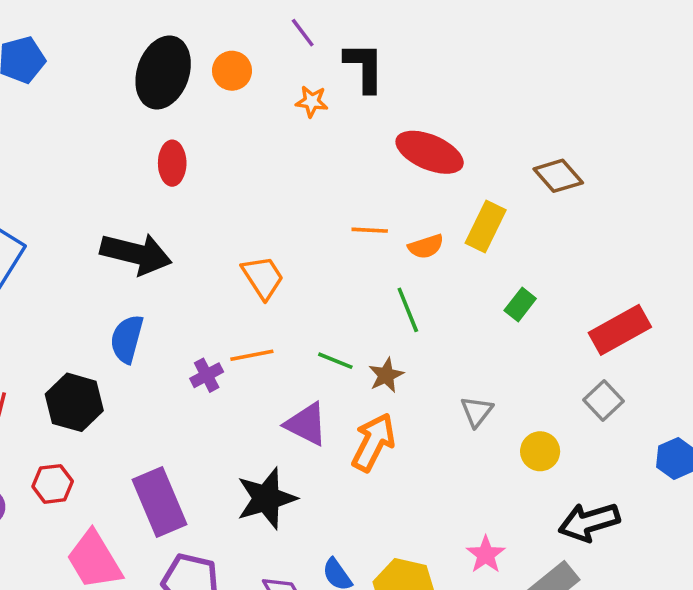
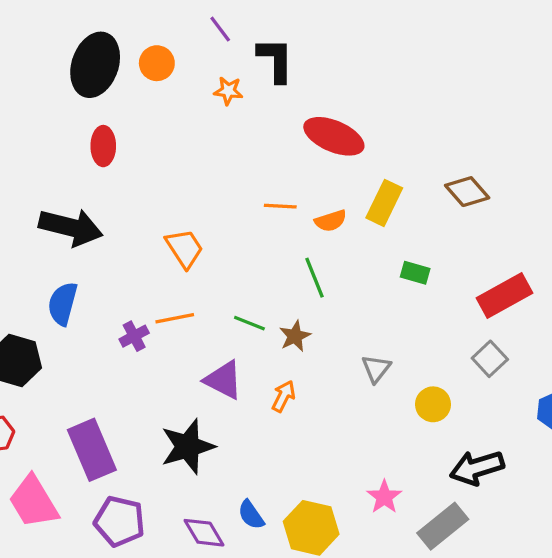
brown diamond: (558, 176) -> (467, 192), moved
green rectangle: (520, 304) -> (415, 273), turned 68
orange arrow: (373, 442) -> (284, 396), size x0.6

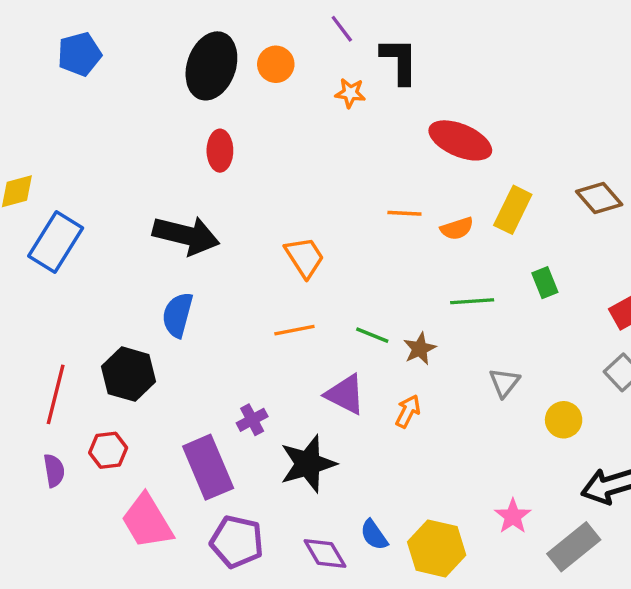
green rectangle: (415, 273) -> (545, 283), turned 52
green line: (314, 278) -> (472, 301), moved, turned -72
purple cross: (134, 336) -> (252, 420), moved

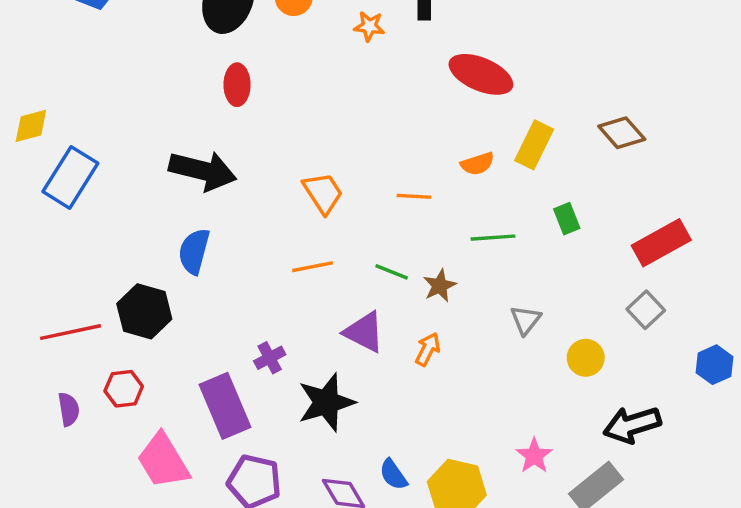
orange line: (404, 213) -> (414, 196), moved
red line: (56, 394) -> (70, 332), turned 64

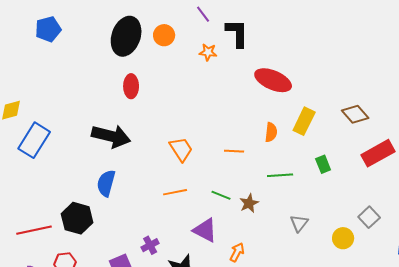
orange semicircle: (477, 164) -> (271, 132), turned -66
red rectangle: (661, 243) -> (378, 153), moved
orange arrow: (428, 349) -> (237, 252), moved
yellow circle: (586, 358) -> (343, 238), moved

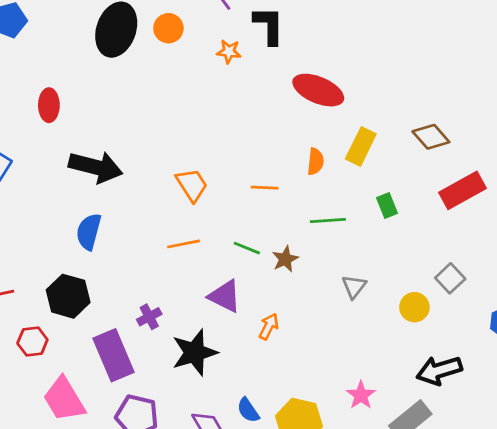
red ellipse: (131, 86) -> (49, 105), moved
black hexagon: (77, 218) -> (68, 296), moved

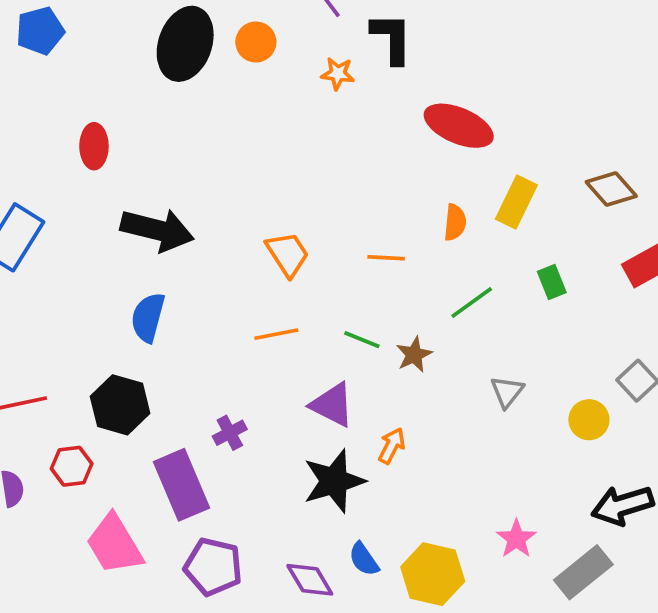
green line: (328, 221) -> (472, 302), turned -32
black star: (195, 353) -> (334, 481), moved

